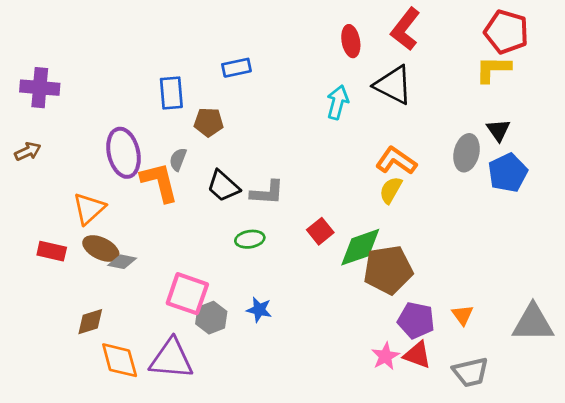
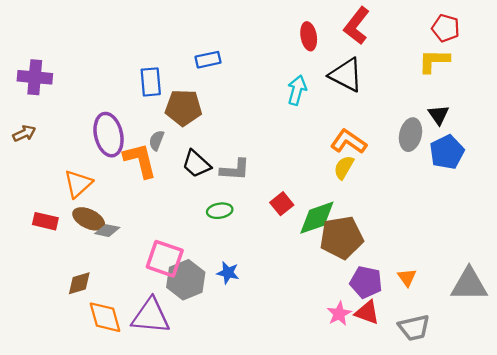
red pentagon: (506, 32) -> (446, 28), size x0.7
brown pentagon: (209, 122) -> (183, 108), size x1.4
gray hexagon: (211, 318) -> (186, 280), size x1.4

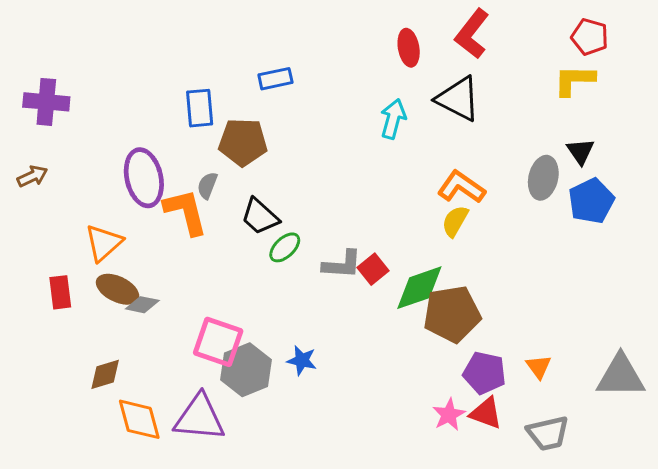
gray L-shape: (235, 170) -> (342, 264), moved
green ellipse: (220, 211) -> (285, 247), moved, turned -35
red rectangle: (45, 221) -> (60, 292), turned 70

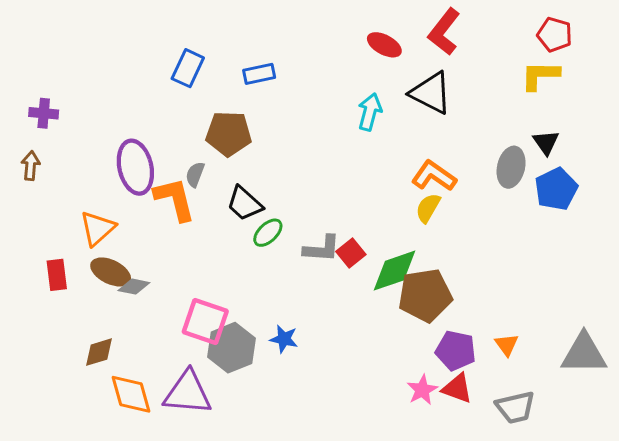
red ellipse: (409, 48) -> (384, 45), turned -52
purple cross: (46, 102) -> (44, 113), moved, size x0.7
blue rectangle: (200, 108) -> (188, 68), moved, turned 30
brown arrow: (32, 176) -> (31, 166), turned -60

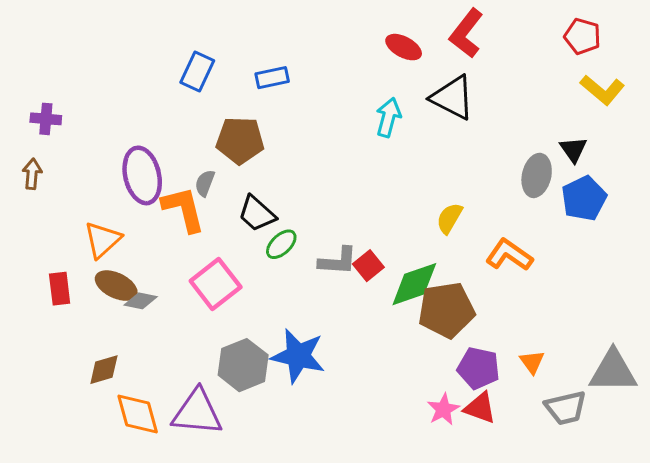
yellow L-shape: (540, 75) -> (602, 90), moved, turned -141
orange L-shape: (434, 176) -> (509, 255), moved
pink square: (205, 321) -> (216, 284), moved, turned 33
blue star: (284, 339) -> (298, 356), size x1.8
gray trapezoid: (515, 407) -> (566, 408), moved

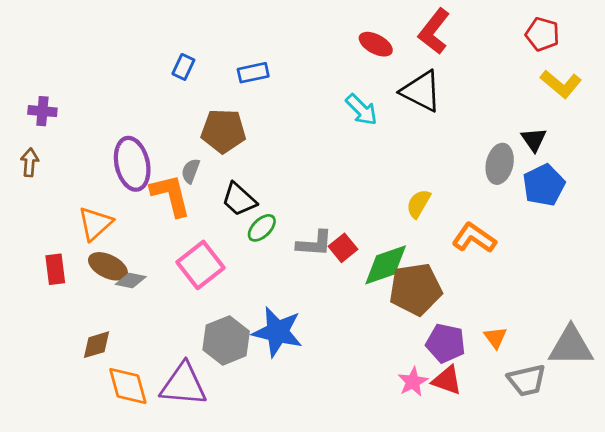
blue rectangle: (197, 72) -> (183, 67), size x0.7
cyan arrow: (388, 117) -> (361, 110), turned 120

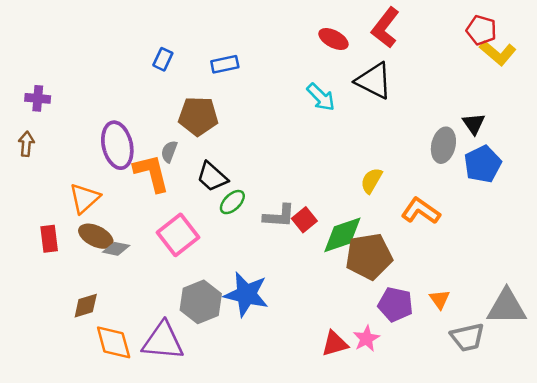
yellow L-shape: (561, 84) -> (498, 53), moved
red triangle: (447, 380) -> (335, 344), moved, turned -36

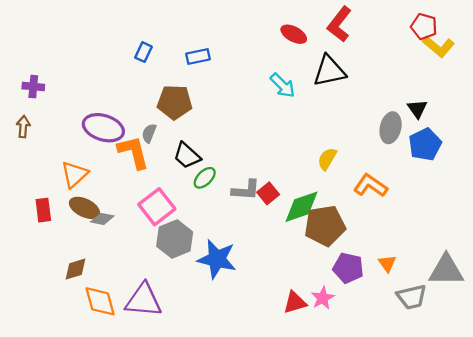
black triangle: (374, 81) -> (329, 71), turned -39
purple ellipse: (117, 145) -> (103, 128), turned -60
gray hexagon: (201, 302) -> (175, 239), moved

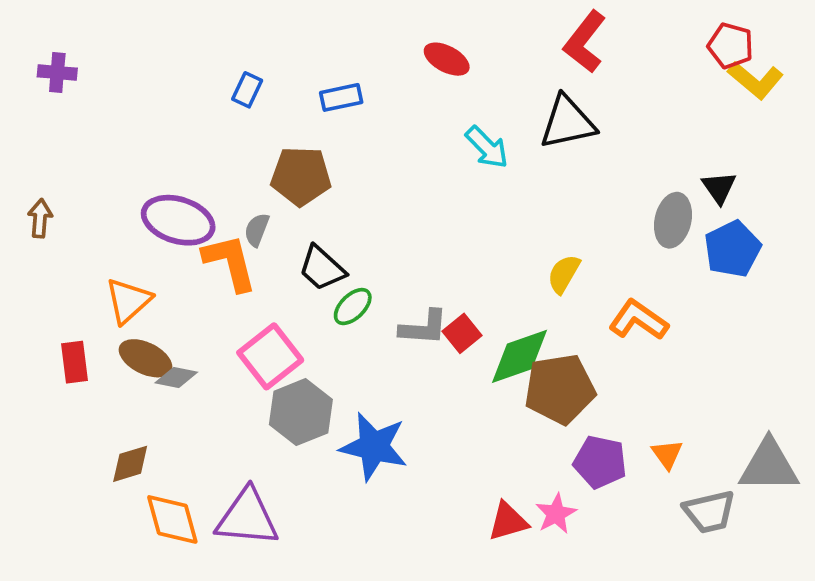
red ellipse: (294, 34) -> (447, 59), moved
purple cross: (33, 87) -> (57, 73), moved

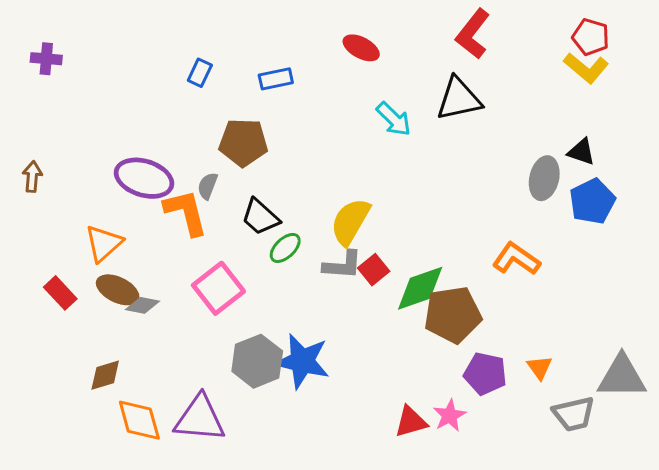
yellow L-shape: (755, 80) -> (586, 68), moved
black triangle: (719, 188) -> (581, 152), turned -36
yellow semicircle: (564, 274) -> (350, 222), moved, size x1.5
red rectangle: (75, 362) -> (60, 293), turned -36
gray hexagon: (301, 412) -> (257, 361), moved

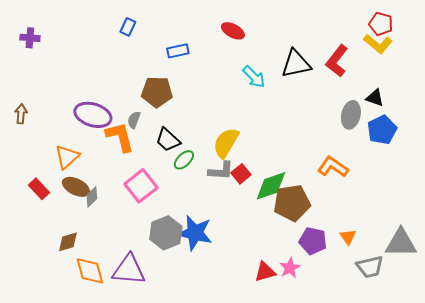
red L-shape: (473, 34) -> (337, 61), moved
blue rectangle: (200, 73) -> (128, 27), moved
gray diamond: (142, 305) -> (92, 197), turned -55

